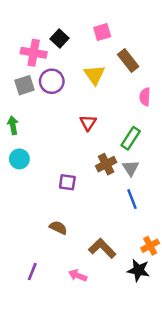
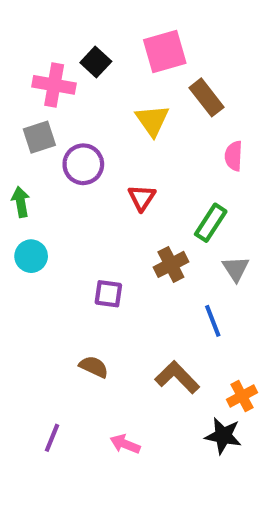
pink square: (102, 32) -> (165, 52), size x1.5
purple circle: (52, 81) -> (83, 164), moved
gray triangle: (131, 168) -> (236, 269), moved
brown L-shape: (102, 248) -> (177, 377), moved

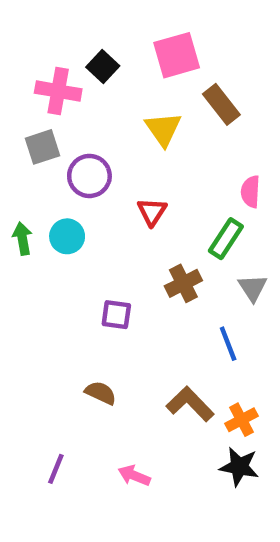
pink semicircle: (234, 156) -> (250, 192), moved
green arrow: (21, 202) -> (22, 239), moved
cyan circle: (31, 256) -> (67, 236), moved
orange cross: (242, 396) -> (241, 420), moved

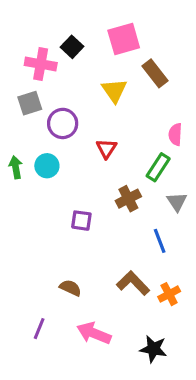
brown semicircle: (101, 393) -> (70, 288), moved
black star: (239, 467) -> (153, 349), moved
pink arrow: (134, 476) -> (94, 333), size x1.5

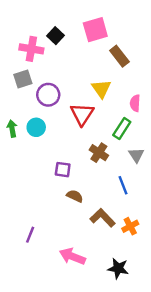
yellow triangle: (114, 91) -> (101, 89), moved
red triangle: (106, 149) -> (82, 114), size x1.5
brown cross: (128, 199) -> (99, 153), turned -30
brown semicircle: (70, 288) -> (75, 196), moved
purple line: (39, 329) -> (30, 235), moved

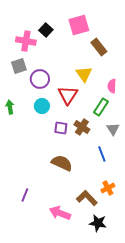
cyan circle: (36, 127) -> (42, 106), moved
purple square: (63, 170) -> (61, 128), moved
brown semicircle: (75, 196) -> (62, 163), size x1.5
brown L-shape: (103, 218) -> (87, 198), moved

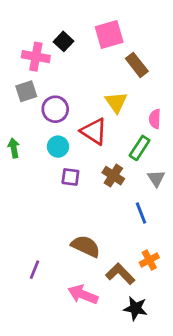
red triangle: (68, 95) -> (94, 131), turned -30
purple square: (61, 128) -> (70, 177), moved
brown semicircle: (62, 163) -> (86, 246), moved

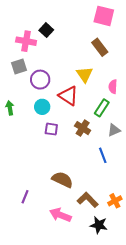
pink square: (109, 34) -> (104, 16), moved, turned 30
gray triangle: (156, 178) -> (114, 130), turned 40
orange cross: (149, 260) -> (115, 201), moved

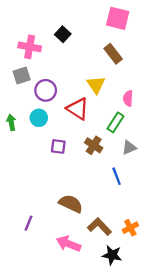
black square: (46, 30) -> (63, 34), moved
cyan circle: (42, 107) -> (39, 118), moved

